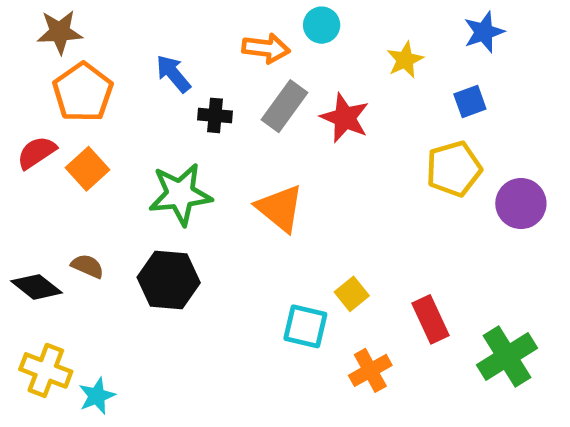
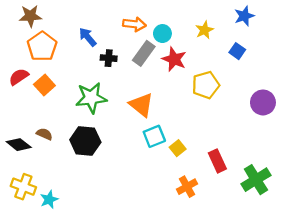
cyan circle: (322, 25) -> (162, 34), moved
blue square: (470, 102) -> (237, 51), turned -35
yellow pentagon: (454, 169) -> (206, 85), moved
cyan square: (305, 326) -> (154, 136), moved, turned -35

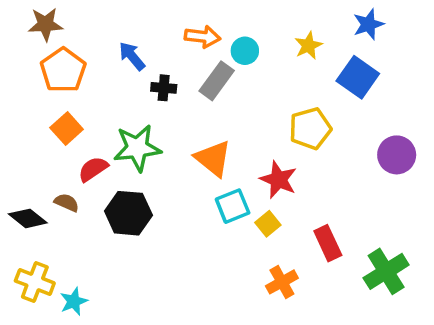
blue square: (237, 51) -> (358, 77), size x1.6
red star: (174, 59) -> (278, 180), moved
red semicircle: (19, 77) -> (93, 169), moved

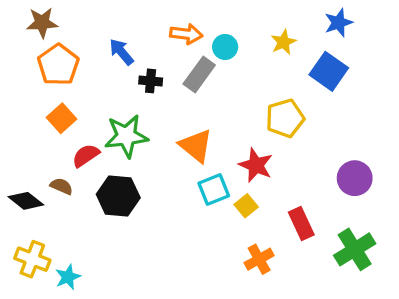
purple circle: (397, 155) -> (355, 178), moved

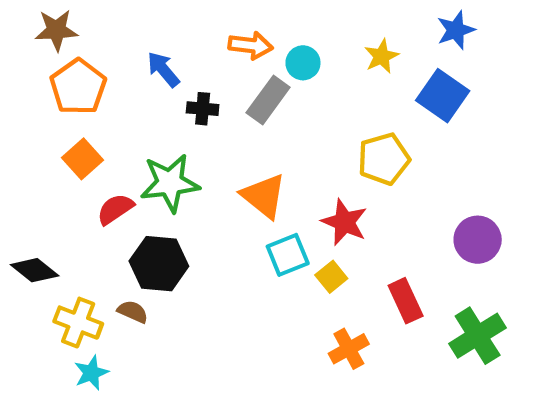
brown semicircle: (61, 186) -> (133, 312), moved
yellow cross: (32, 259) -> (78, 323), moved

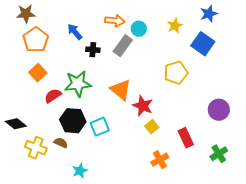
red star: (344, 222) -> (143, 106), moved
cyan square: (288, 255) -> (100, 127), moved
green cross: (478, 336) -> (219, 154), size x0.7
cyan star: (91, 373) -> (80, 171), moved

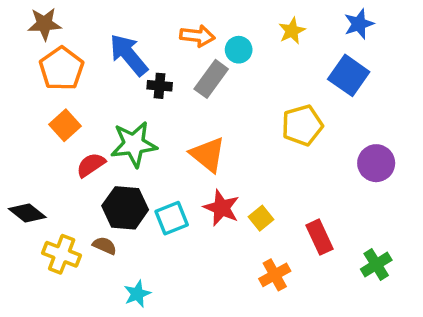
yellow star: (175, 26) -> (292, 31), moved
blue arrow: (75, 32) -> (129, 55), size x1.5
red star: (143, 106) -> (221, 208), moved
purple circle: (219, 110) -> (376, 163), moved

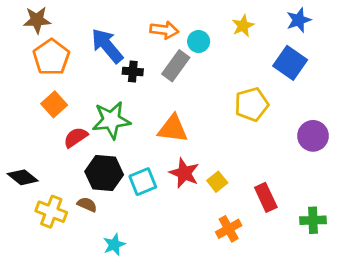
orange triangle: (208, 155) -> (173, 129), turned -32
green cross: (376, 265) -> (313, 220), turned 30

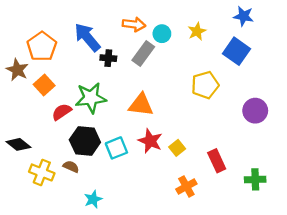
brown star: (37, 20) -> (17, 70), moved, turned 30
blue star: (299, 20) -> (244, 16), turned 30
yellow star: (243, 26) -> (197, 31), moved

